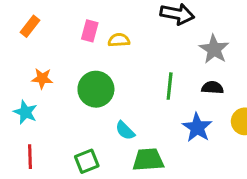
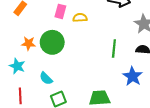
green circle: (96, 89) -> (52, 42), moved
cyan semicircle: (125, 131) -> (46, 78), moved

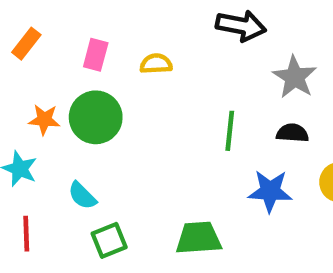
pink rectangle: (60, 11) -> (96, 55), moved
blue star: (133, 76) -> (270, 191), turned -30

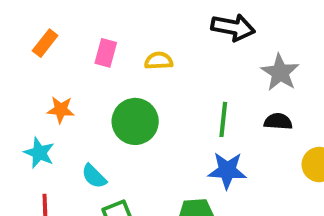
green circle: (96, 117) -> (135, 121), moved
blue star: (270, 191) -> (227, 170), moved

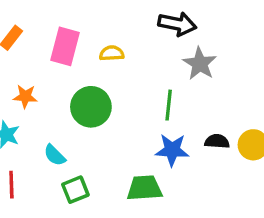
pink rectangle: (106, 53) -> (65, 46), size x1.5
gray star: (280, 72) -> (200, 64), moved
black semicircle: (278, 121) -> (217, 141), moved

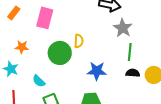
yellow semicircle: (112, 53) -> (79, 41), moved, turned 96
green line: (169, 105) -> (130, 52), moved
blue star: (172, 150) -> (97, 71), moved

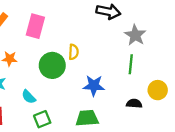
gray star: (123, 28) -> (135, 35), moved
black semicircle: (133, 73) -> (134, 104), moved

